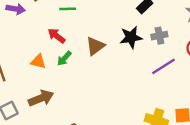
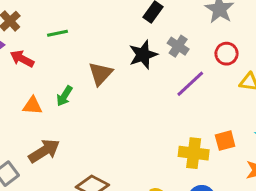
red arrow: (57, 36) -> (22, 59), moved
gray cross: (159, 36) -> (178, 46), turned -35

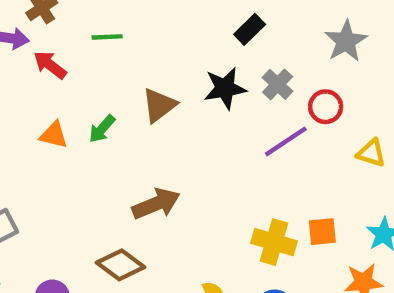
red circle: (227, 54) -> (326, 107), moved
brown arrow: (44, 151) -> (156, 204), moved

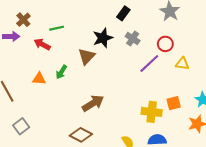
red arrow: (50, 65) -> (42, 44), moved
gray cross: (278, 84) -> (133, 38), moved
black star: (225, 88) -> (103, 38), moved
yellow triangle: (371, 153) -> (182, 64), moved

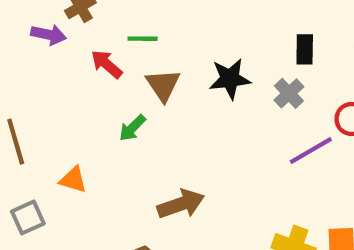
black rectangle: (123, 13) -> (305, 49), moved, turned -48
brown triangle: (87, 56) -> (163, 85), moved, turned -30
orange triangle: (39, 79) -> (73, 180), moved

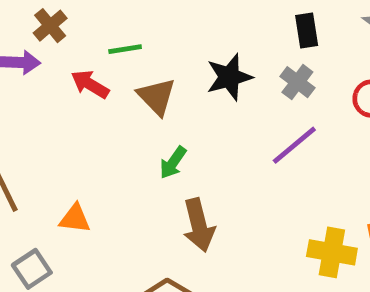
green arrow: (132, 128) -> (173, 163), moved
purple line: (311, 151) -> (294, 145), moved
brown arrow: (181, 204) -> (199, 225), turned 105

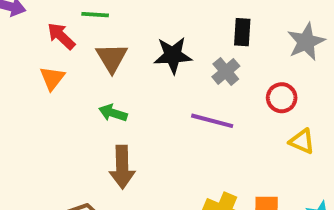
purple line: (294, 145) -> (212, 121), turned 42
green arrow: (173, 163) -> (113, 113), turned 60
orange triangle: (75, 219) -> (52, 78), moved, turned 48

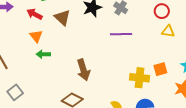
red circle: (282, 98) -> (162, 11), moved
green arrow: (113, 113) -> (43, 54), moved

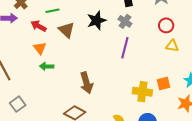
purple line: (121, 34) -> (125, 48), turned -75

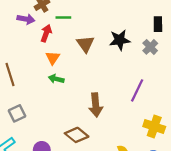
green line: (53, 11) -> (63, 18), moved
red arrow: (39, 26) -> (46, 33), moved, turned 70
purple line: (125, 48) -> (137, 90), moved

